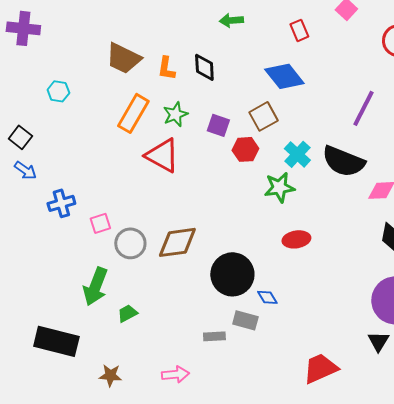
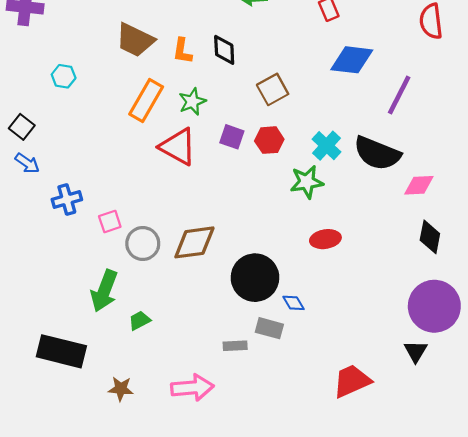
blue diamond: (284, 76) -> (352, 60), moved, turned -45
brown square: (263, 116) -> (273, 89), moved
purple square: (218, 125) -> (232, 137), moved
pink arrow: (175, 374) -> (192, 388), size x1.4

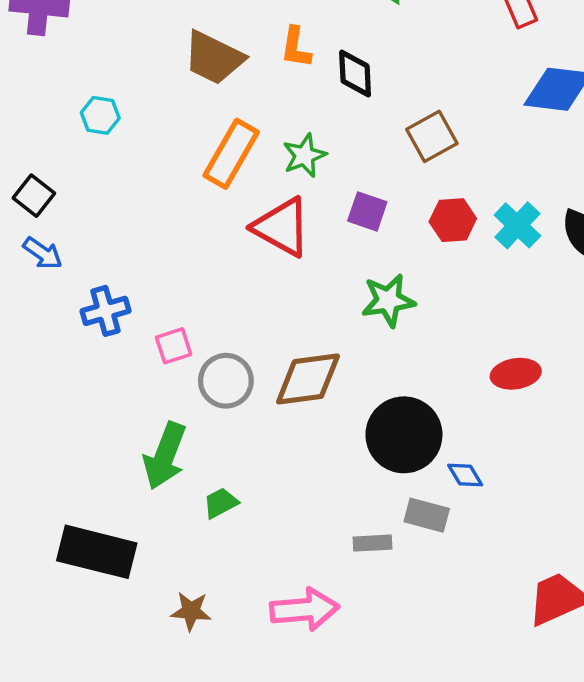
orange L-shape: (182, 51) -> (296, 47), moved
red hexagon: (269, 140) -> (453, 220), moved
green star: (307, 182) -> (388, 300), moved

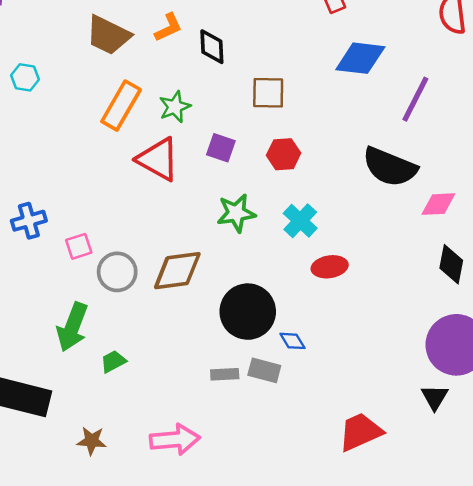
orange L-shape: (296, 47) -> (168, 27), turned -124
brown square: (432, 136) -> (268, 93), turned 30
cyan cross: (517, 225) -> (300, 221), moved
gray rectangle: (373, 543) -> (225, 374), moved

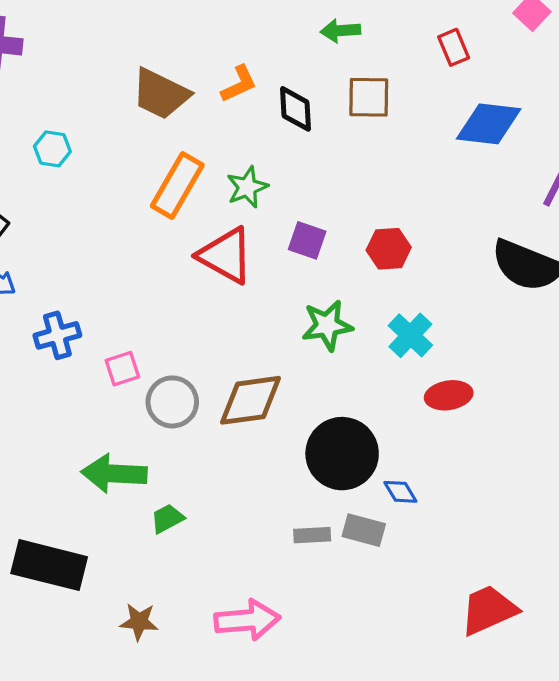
brown square: (268, 93) -> (369, 97), moved
green arrow: (72, 327) -> (114, 474), turned 72

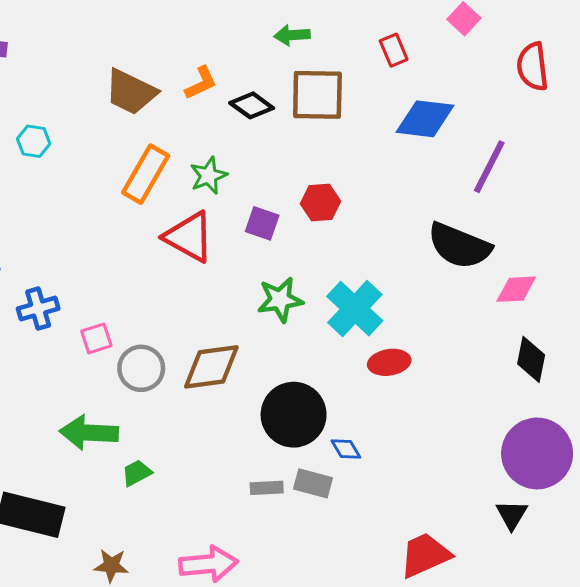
brown square: (369, 97) -> (317, 95), size x1.4
black diamond: (295, 109) -> (252, 105), turned -51
red hexagon: (389, 249) -> (320, 203), moved
cyan cross: (410, 335) -> (355, 309), size x1.4

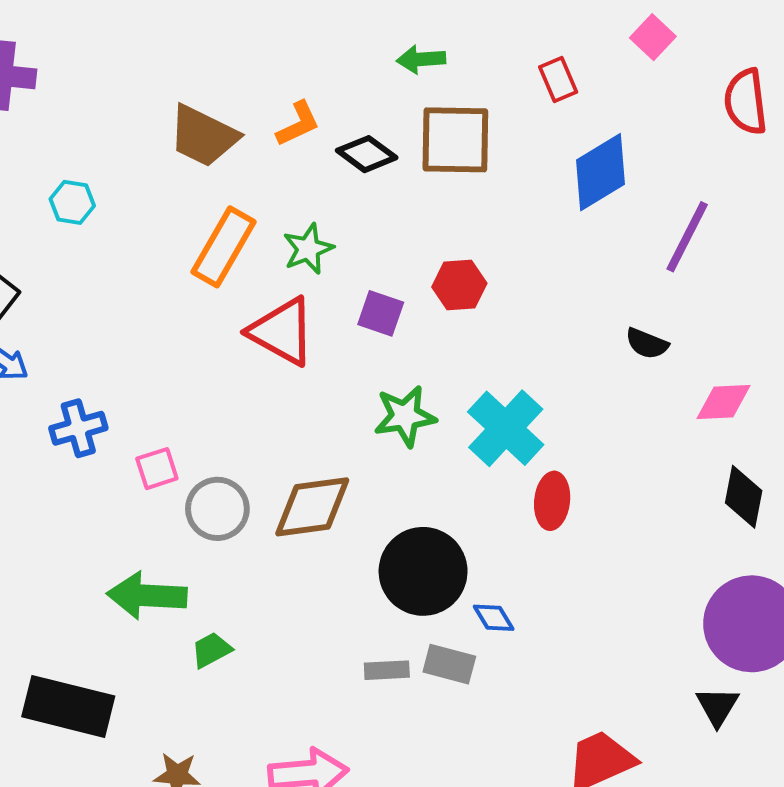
blue diamond: (425, 119) -> (600, 172), turned -38
black semicircle: (459, 246) -> (647, 344), size x0.5
red ellipse: (389, 362) -> (552, 501), turned -75

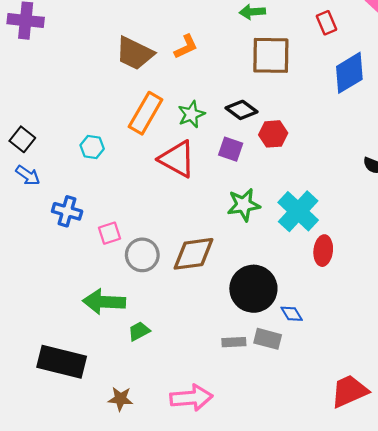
black diamond: (367, 154) -> (241, 110), moved
cyan hexagon: (72, 202) -> (92, 147), moved
blue cross: (78, 428) -> (67, 211), turned 32

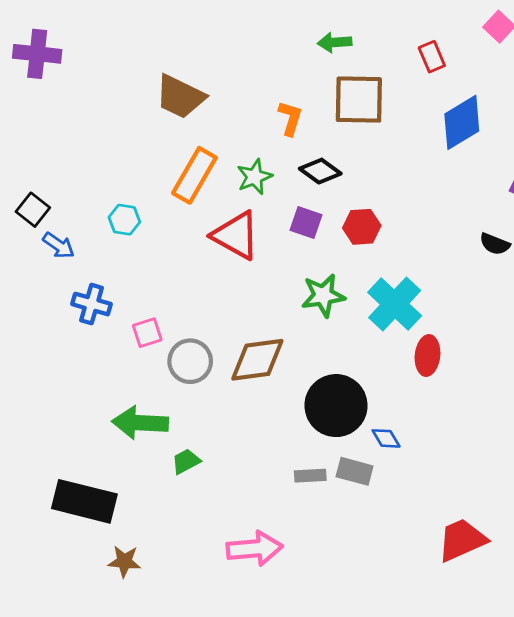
orange L-shape: (186, 47) -> (290, 118), moved, turned -48
red hexagon: (273, 134) -> (362, 227), moved
blue arrow: (28, 175) -> (59, 245), moved
brown star: (120, 399) -> (124, 561), moved

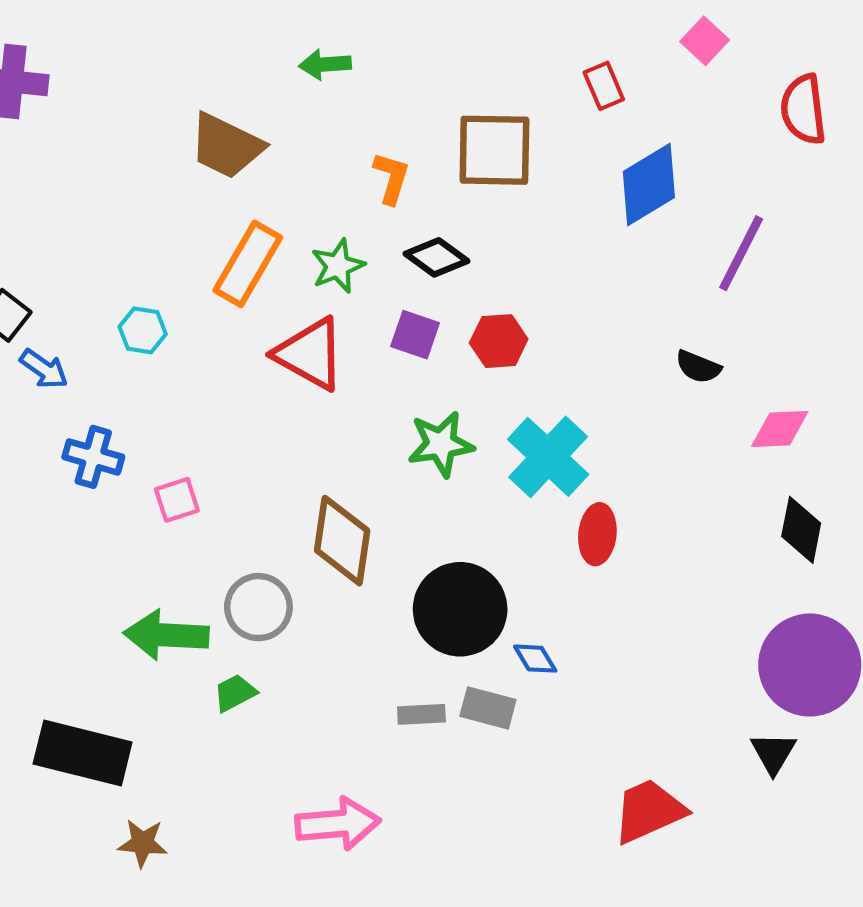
green arrow: (335, 42) -> (325, 64), moved
brown diamond: (257, 360) -> (342, 541), turned -74
gray circle: (190, 361) -> (258, 607), moved

